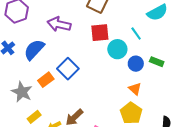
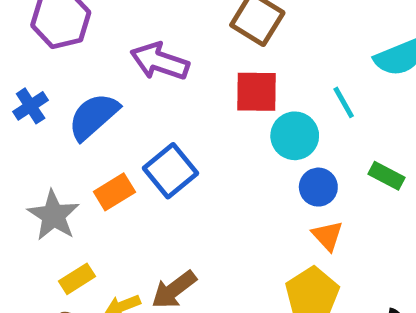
blue circle: (136, 64) -> (318, 187), moved

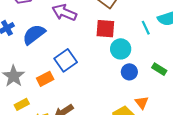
cyan line: (344, 102) -> (146, 28), moved
orange rectangle: (114, 192) -> (45, 79), moved
orange triangle: (327, 236) -> (142, 103), moved

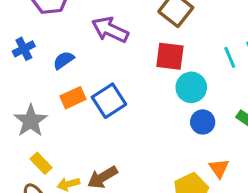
blue semicircle: (34, 34) -> (64, 60), size x0.6
orange rectangle: (45, 79) -> (73, 98), moved
yellow rectangle: (22, 104) -> (41, 163), turned 72

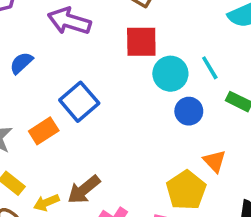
cyan line: (230, 57) -> (210, 68), moved
orange rectangle: (73, 98) -> (44, 131), moved

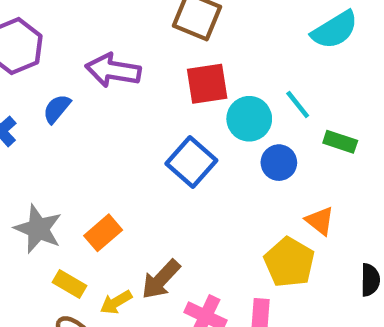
blue semicircle: (21, 63) -> (57, 109), moved
blue square: (79, 102) -> (191, 162), moved
orange rectangle: (44, 131) -> (103, 233), moved

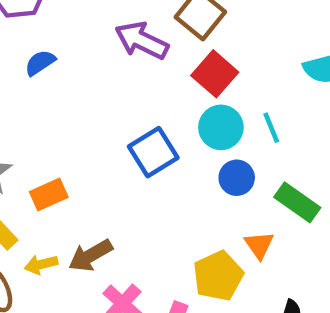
purple arrow: (113, 70) -> (142, 41), moved
red square: (207, 84) -> (215, 74), moved, turned 33
green rectangle: (340, 142) -> (297, 202), moved, size x1.4

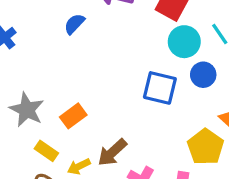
blue semicircle: (40, 63) -> (74, 24), moved
blue square: (153, 152) -> (160, 88), moved, turned -32

